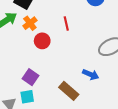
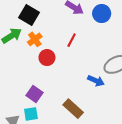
red line: (66, 23) -> (72, 40), turned 40
blue arrow: (91, 74) -> (96, 81), moved

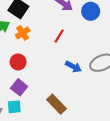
red circle: (47, 58) -> (18, 62), moved
blue arrow: (96, 81) -> (73, 67), moved

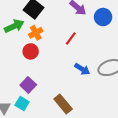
red circle: (18, 62) -> (31, 51), moved
cyan square: (14, 107) -> (22, 103), turned 32

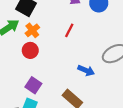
blue arrow: (82, 69) -> (86, 70), moved

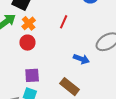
purple square: (33, 85) -> (32, 75), turned -35

